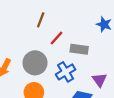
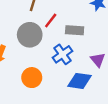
gray circle: (35, 63) -> (30, 35), moved

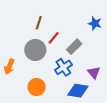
gray rectangle: (75, 30) -> (74, 47), turned -49

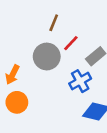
orange circle: (37, 87) -> (17, 102), moved

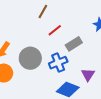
gray circle: (47, 57) -> (30, 58), moved

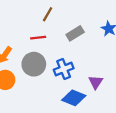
red line: (55, 30) -> (38, 38), moved, turned 32
gray rectangle: (74, 44) -> (75, 33), moved

